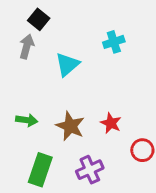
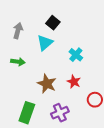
black square: (39, 19) -> (53, 23), moved
cyan cross: (114, 42) -> (76, 55), moved, turned -32
green arrow: (27, 120) -> (18, 62), moved

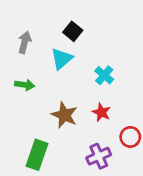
purple cross: (60, 113) -> (99, 156), moved

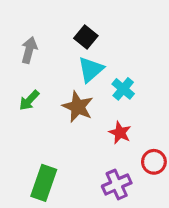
cyan triangle: (62, 59) -> (91, 69), moved
green arrow: (25, 85) -> (29, 100), turned 126
brown star: (64, 115) -> (78, 107), moved

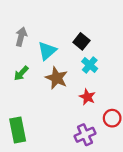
black square: (86, 37) -> (81, 41), moved
cyan triangle: (91, 69) -> (47, 51), moved
green rectangle: (44, 183) -> (18, 130), moved, turned -30

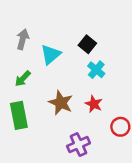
brown star: (57, 78) -> (61, 103), moved
green rectangle: (18, 130) -> (19, 115), moved
purple cross: (85, 135) -> (78, 145), moved

